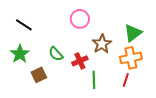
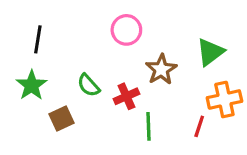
black line: (24, 25) -> (38, 39), turned 66
orange cross: (131, 58) -> (224, 99), moved

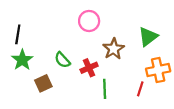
black line: (38, 39) -> (18, 34), moved

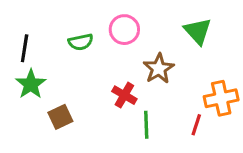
green triangle: (148, 37) -> (198, 31), moved, turned -35
green semicircle: (62, 60) -> (81, 42), moved, turned -60
red cross: (89, 68) -> (124, 95), turned -36

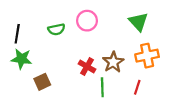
brown star: (159, 69) -> (113, 62), moved
green star: (31, 84) -> (22, 59), turned -30
orange cross: (221, 98) -> (147, 56), moved

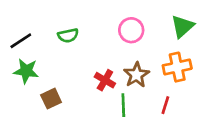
pink circle: (87, 21) -> (131, 30), moved
green triangle: (138, 22) -> (182, 26), moved, turned 30
black line: (17, 34) -> (21, 41), turned 48

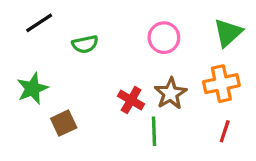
black line: (21, 41) -> (39, 23), moved
green star: (26, 71) -> (32, 89), turned -30
red line: (165, 105) -> (225, 131), moved

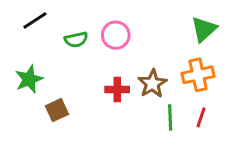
pink circle: (164, 38) -> (116, 35), moved
red cross: (131, 100) -> (117, 90), turned -30
green line: (154, 131) -> (170, 117), moved

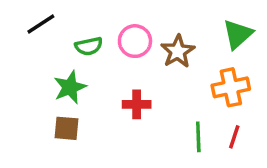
green star: (29, 79) -> (70, 87), moved
brown star: (152, 84) -> (178, 51), moved
brown square: (57, 110) -> (67, 128), turned 30

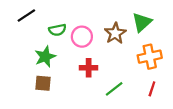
green triangle: (238, 34) -> (142, 22), moved
pink circle: (135, 41) -> (82, 37), moved
green line: (198, 137) -> (114, 89), moved, turned 54

